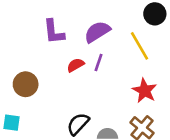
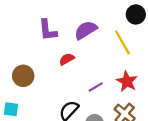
purple line: (99, 62) -> (96, 87), moved, turned 40

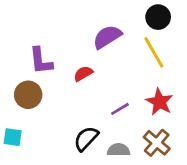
black circle: (136, 14) -> (158, 17), moved
purple L-shape: (48, 30) -> (41, 61), moved

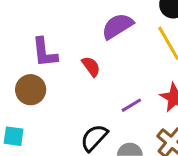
red semicircle: (83, 74) -> (91, 66), turned 84

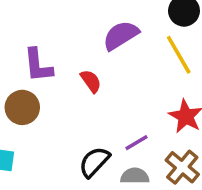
purple line: (131, 105) -> (137, 143), moved

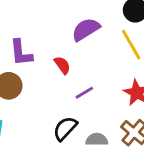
purple line: (137, 143) -> (84, 93), moved

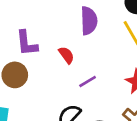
purple semicircle: (86, 29) -> (89, 21), turned 120

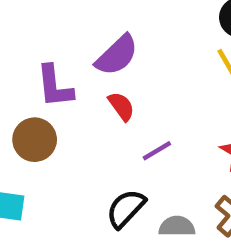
purple semicircle: (89, 21) -> (117, 55), moved, turned 48

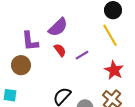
purple line: (157, 151) -> (82, 55), moved

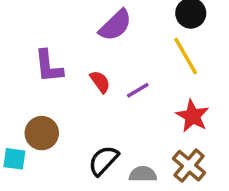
purple semicircle: (58, 27) -> (115, 25), moved
brown circle: (21, 65) -> (42, 133), moved

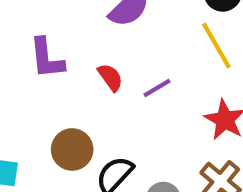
brown circle: (42, 133) -> (72, 149), moved

